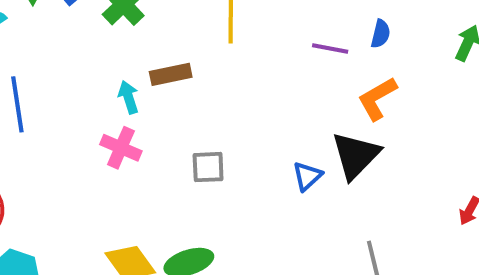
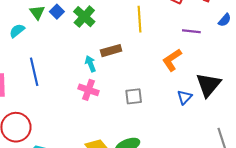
blue semicircle: (381, 34) -> (225, 20), moved, turned 32
orange L-shape: (377, 99) -> (172, 60), moved

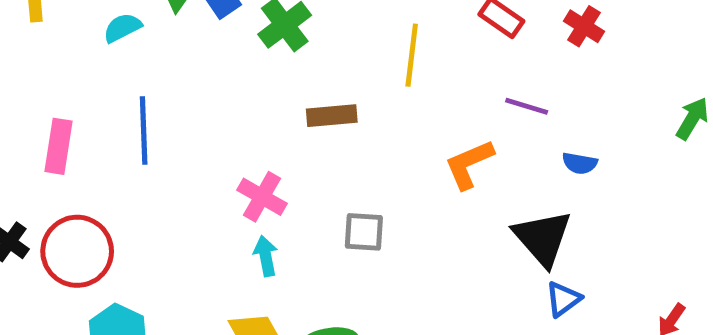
blue semicircle: (225, 20) -> (580, 163), moved, turned 48
cyan arrow: (90, 64) -> (266, 256), moved
black triangle: (208, 85) -> (542, 238), turned -32
blue triangle: (185, 97) -> (563, 299), moved

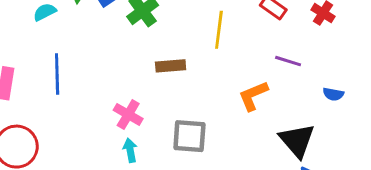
blue semicircle: (580, 163) -> (333, 94), moved
gray square: (364, 232) -> (189, 136), size x1.4

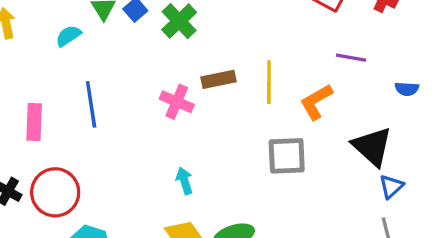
yellow line: (219, 30) -> (269, 82), moved
pink cross: (128, 114) -> (177, 102), moved
gray square: (189, 136) -> (287, 156), moved

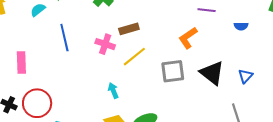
yellow line: (269, 82) -> (134, 57), moved, turned 55
blue line: (91, 104) -> (64, 38), moved
black triangle: (372, 146) -> (212, 73), moved
blue triangle: (391, 187) -> (245, 76), moved

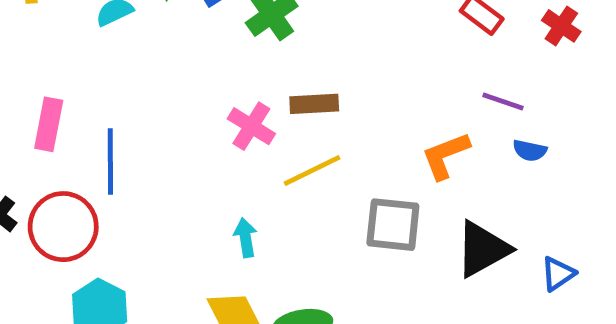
blue semicircle: (241, 26) -> (530, 150), moved
blue line: (64, 38) -> (110, 162), moved
black triangle: (212, 73) -> (483, 249), turned 40

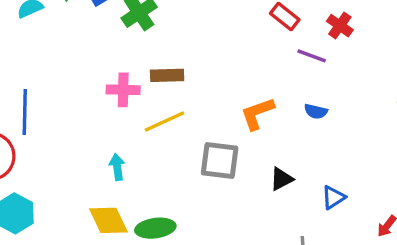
purple line: (503, 101) -> (312, 56), moved
pink cross: (251, 126) -> (123, 90), turned -32
black triangle: (483, 249) -> (281, 179), size x0.6

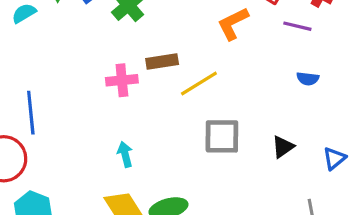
orange L-shape: (257, 113) -> (233, 24), moved
yellow line: (165, 122) -> (199, 83), moved

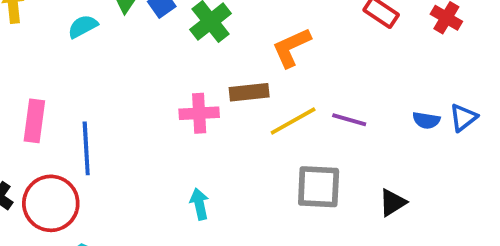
orange L-shape: (233, 24) -> (291, 47), moved
purple line: (297, 26) -> (349, 120), moved
blue triangle: (334, 158) -> (463, 118), moved

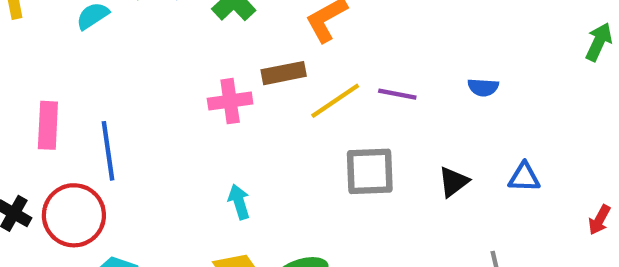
blue triangle: (463, 118) -> (524, 177), moved, turned 44

